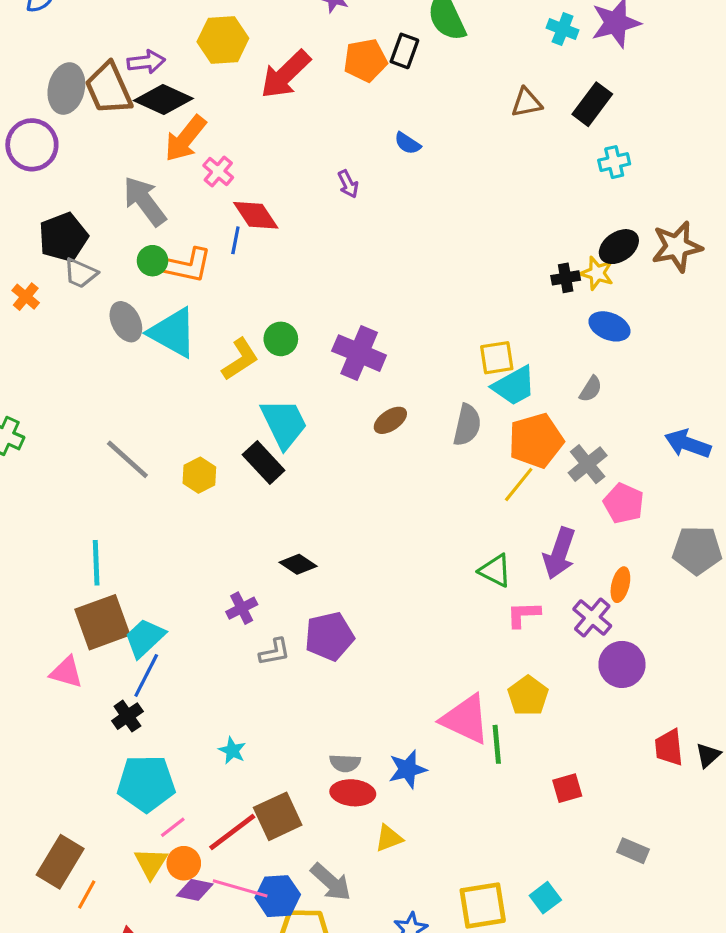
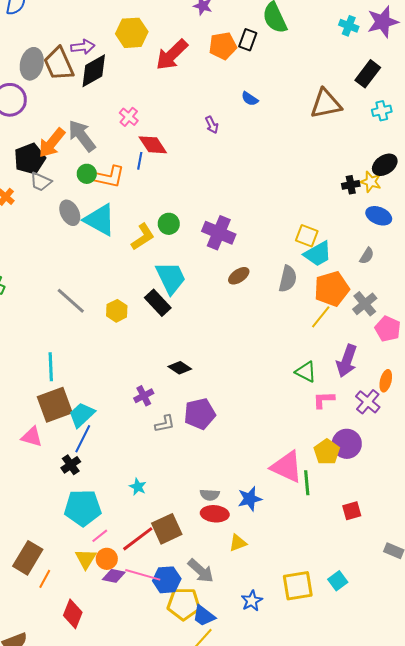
black diamond: (163, 99) -> (94, 71), turned -54
brown triangle: (527, 103) -> (326, 104), moved, size x1.6
orange arrow: (185, 139) -> (52, 143), moved
yellow square: (497, 358) -> (307, 236), turned 30
purple circle: (622, 664) -> (347, 444), moved

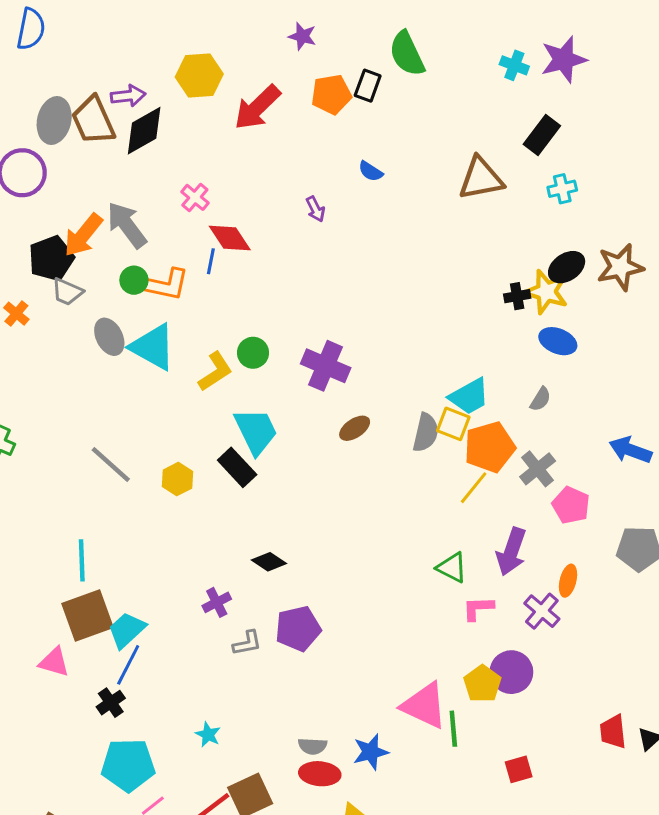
yellow star: (371, 182) -> (546, 292), size x1.4
yellow square: (307, 236) -> (453, 424), moved

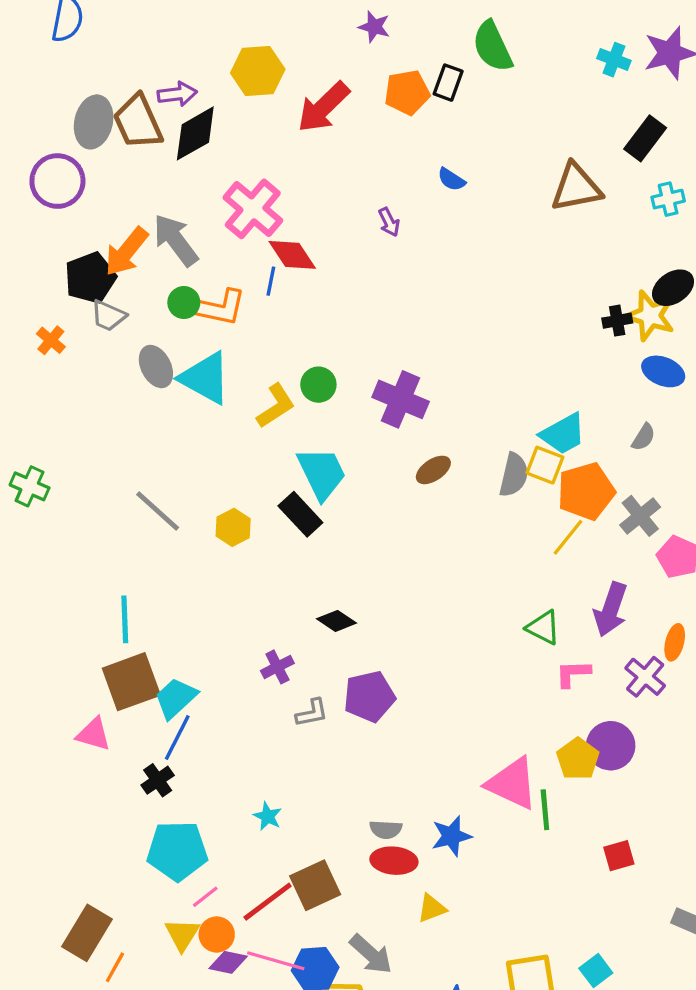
pink cross: (195, 197) -> (253, 209), size x1.8

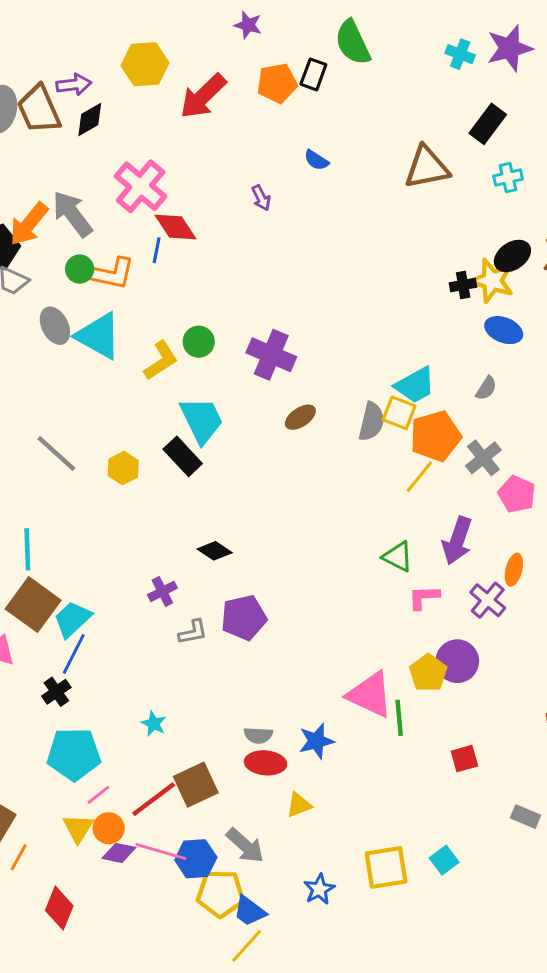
black diamond: (195, 133) -> (90, 119), size x0.7
brown square: (131, 682) -> (33, 605), turned -34

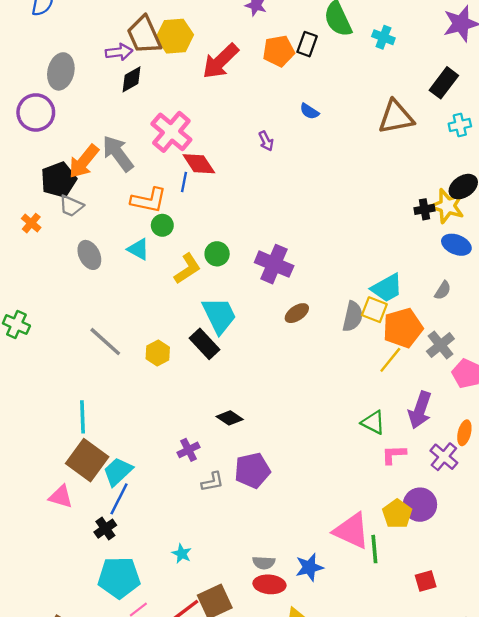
cyan cross: (460, 54) -> (383, 37), moved
brown trapezoid: (39, 109) -> (144, 35), moved
green circle: (80, 269) -> (162, 225), moved
gray ellipse: (55, 326) -> (89, 255), moved
cyan triangle: (98, 336) -> (138, 249), size x0.6

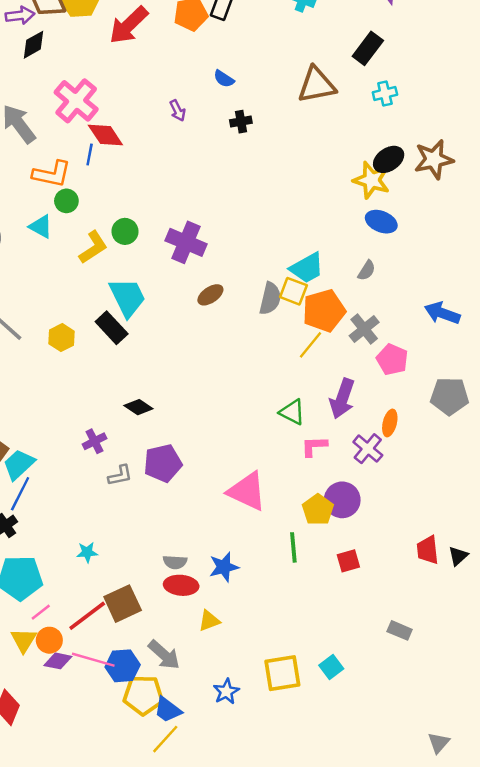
black cross: (424, 209) -> (241, 122), moved
pink triangle: (352, 531) -> (247, 491), moved
cyan star: (182, 554) -> (87, 552), turned -30
red square: (426, 581) -> (348, 561), moved

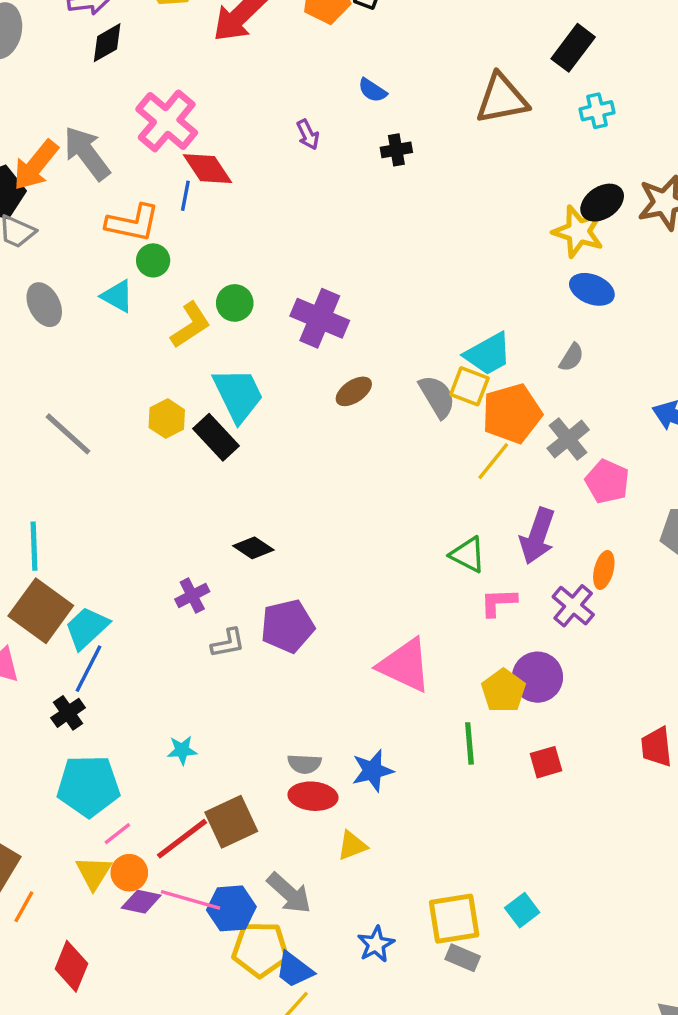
gray semicircle: (270, 299) -> (437, 396), turned -44
yellow hexagon: (62, 338) -> (167, 419), moved
gray rectangle: (400, 630) -> (463, 958), moved

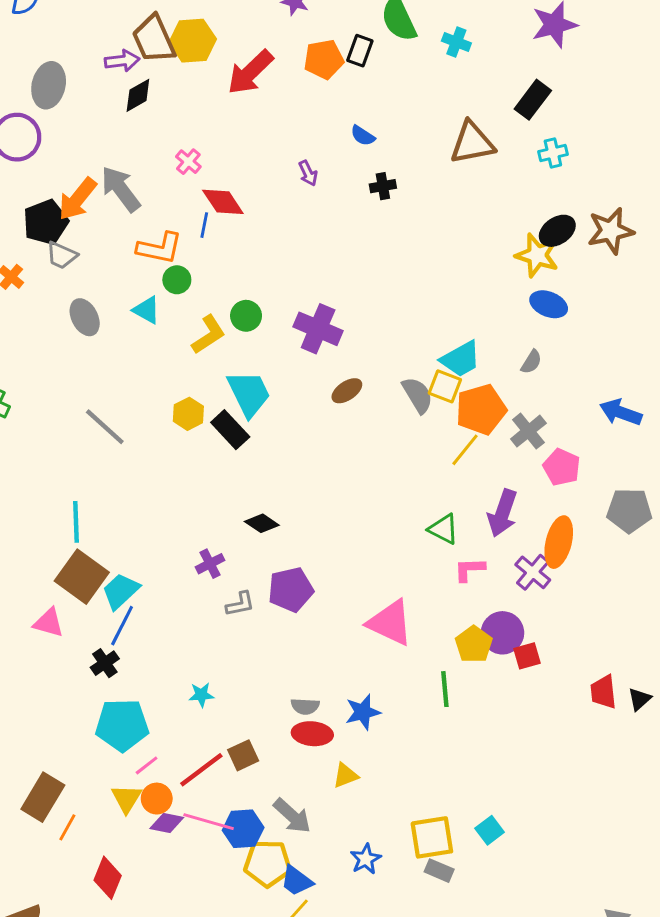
pink cross: (167, 121) -> (188, 162), size x0.5
orange ellipse: (604, 570) -> (559, 542), size x1.6
red square: (546, 762) -> (527, 656), moved
brown square: (231, 822) -> (243, 755), size x0.7

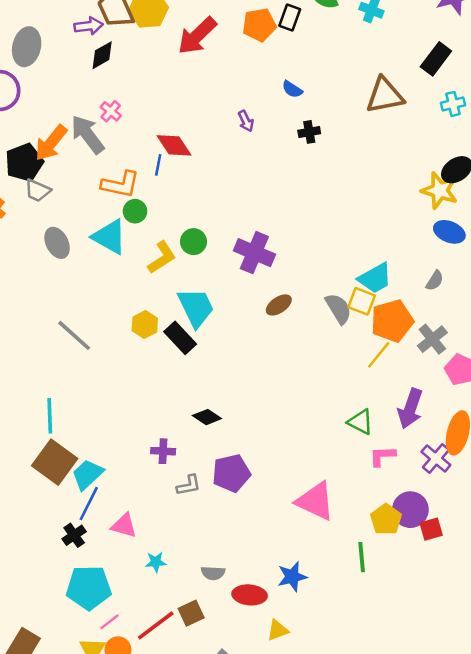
pink cross: (188, 162) -> (111, 111), moved
cyan triangle: (147, 310) -> (109, 237), size x1.5
purple cross: (210, 564) -> (163, 451), turned 30
pink triangle: (49, 623) -> (124, 525), moved
gray semicircle: (305, 706) -> (213, 573), moved

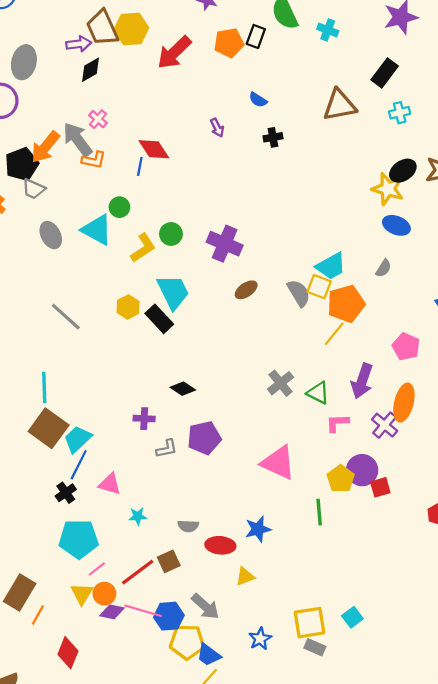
orange L-shape: (120, 184) -> (94, 160), moved, size x0.7
gray cross: (432, 339) -> (280, 383), moved

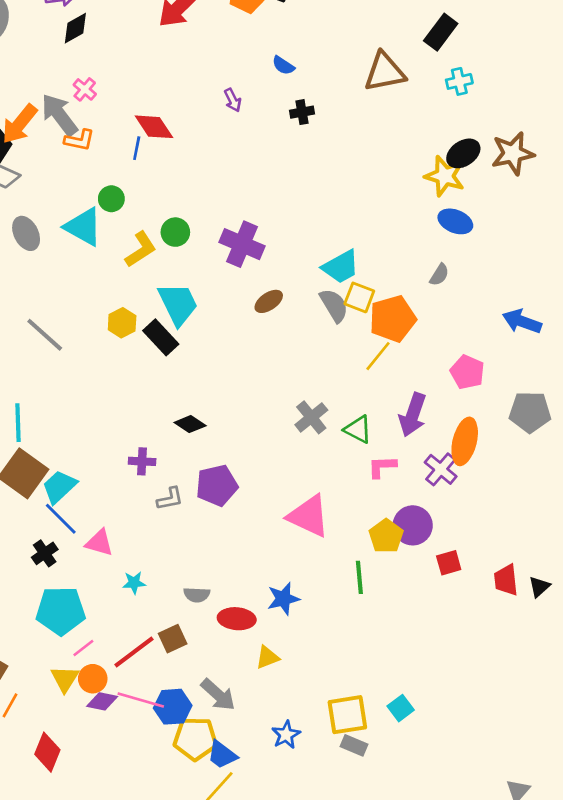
cyan trapezoid: (331, 266) -> (341, 267), moved
blue line: (79, 465) -> (61, 519), turned -72
red square: (380, 487) -> (449, 563), moved

